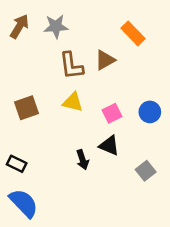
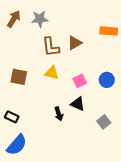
orange rectangle: (133, 33) -> (109, 31), moved, turned -42
brown square: (26, 108) -> (19, 77), turned 30
blue semicircle: (24, 203) -> (17, 145), turned 85

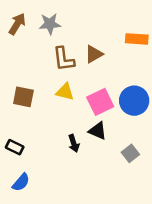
blue circle: (107, 80) -> (134, 101), size x1.5
pink square: (80, 81) -> (100, 102), size x1.5
blue semicircle: (17, 145) -> (21, 182), size x0.7

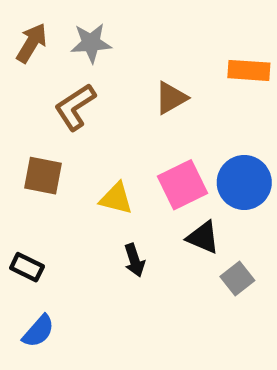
brown L-shape: (64, 59) -> (75, 107), moved, turned 64
yellow triangle: (65, 92) -> (116, 198), moved
black triangle: (98, 131) -> (203, 237), moved

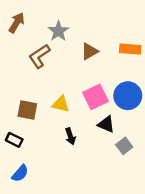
gray star: (91, 43) -> (58, 31), moved, turned -30
orange rectangle: (249, 70) -> (130, 49), moved
brown square: (43, 176) -> (27, 110), moved

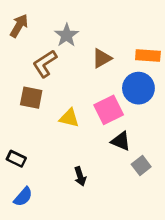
blue circle: (128, 96) -> (138, 88), moved
brown square: (27, 110) -> (31, 98), moved
black arrow: (70, 136) -> (80, 176), moved

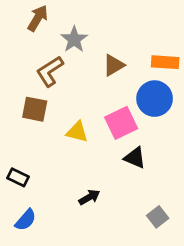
brown arrow: (19, 26) -> (38, 18), moved
gray square: (141, 166) -> (158, 217), moved
black arrow: (80, 176) -> (89, 197), turned -102

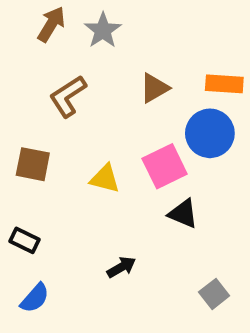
gray star: (74, 39) -> (103, 30), moved
brown square: (35, 109) -> (33, 164), moved

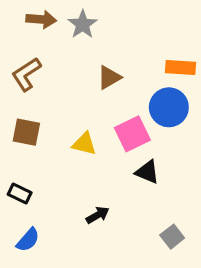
brown arrow: (51, 24) -> (41, 19), turned 64
brown triangle: (154, 88) -> (109, 77), moved
brown L-shape: (68, 96) -> (26, 74), moved

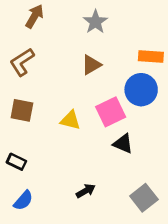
brown arrow: (41, 19) -> (34, 16), turned -65
gray star: (83, 24) -> (95, 22), moved
black arrow: (98, 215) -> (86, 191), moved
gray square: (172, 237) -> (144, 198), size x1.4

